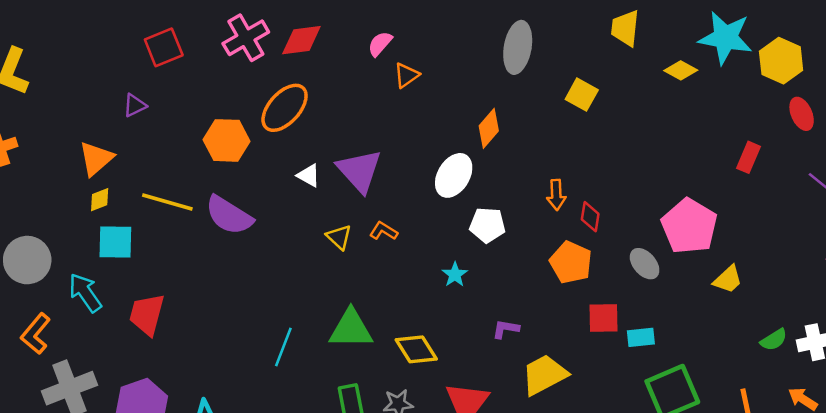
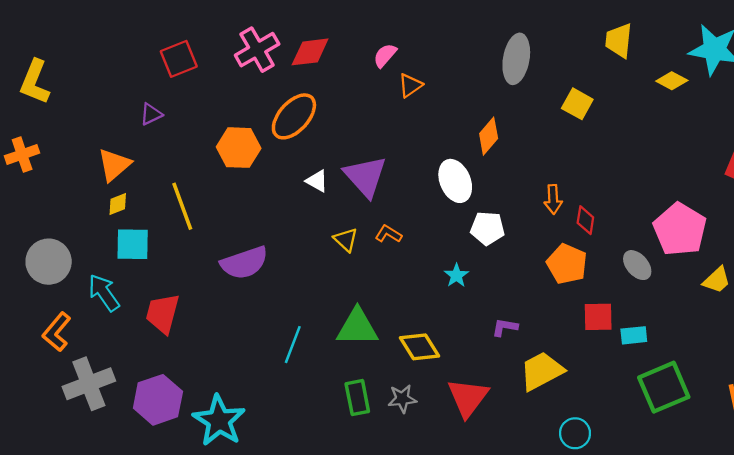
white ellipse: (454, 175) -> (455, 181), turned -54
yellow line: (167, 202) -> (182, 206), turned 54
purple semicircle: (229, 215) -> (244, 263), moved, turned -51

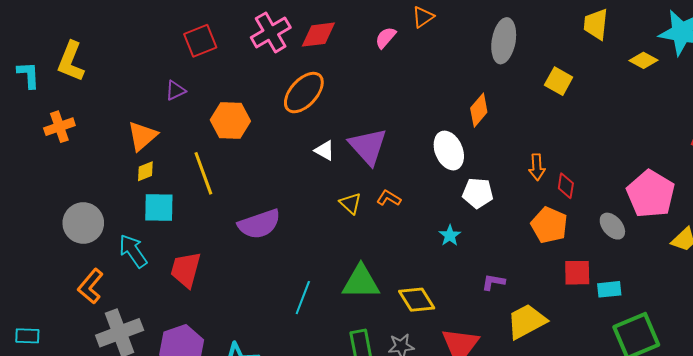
orange triangle: (410, 85) -> (423, 17), moved
orange hexagon: (239, 148) -> (230, 120), moved

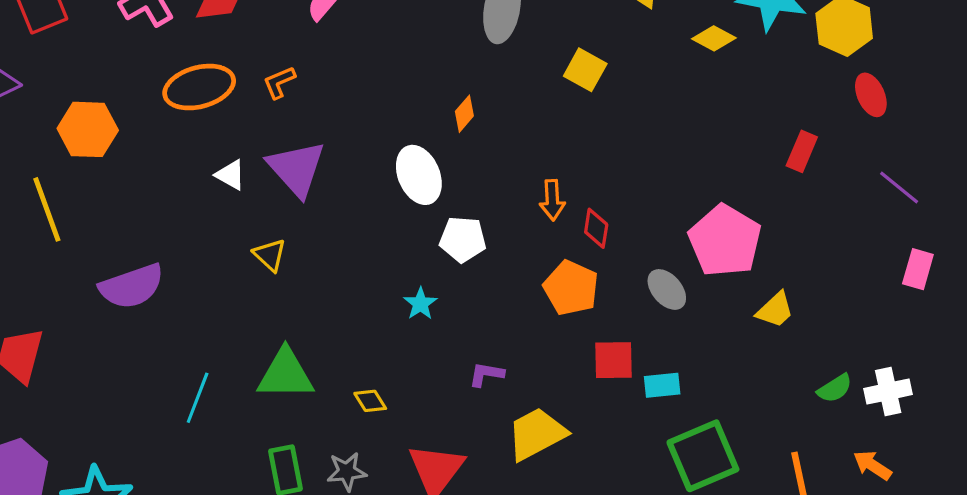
orange ellipse: (304, 93) -> (199, 87), turned 33
orange diamond: (479, 110) -> (464, 114), size x0.7
orange L-shape: (389, 198) -> (279, 82), moved, turned -55
yellow diamond: (417, 300) -> (370, 401), size x0.6

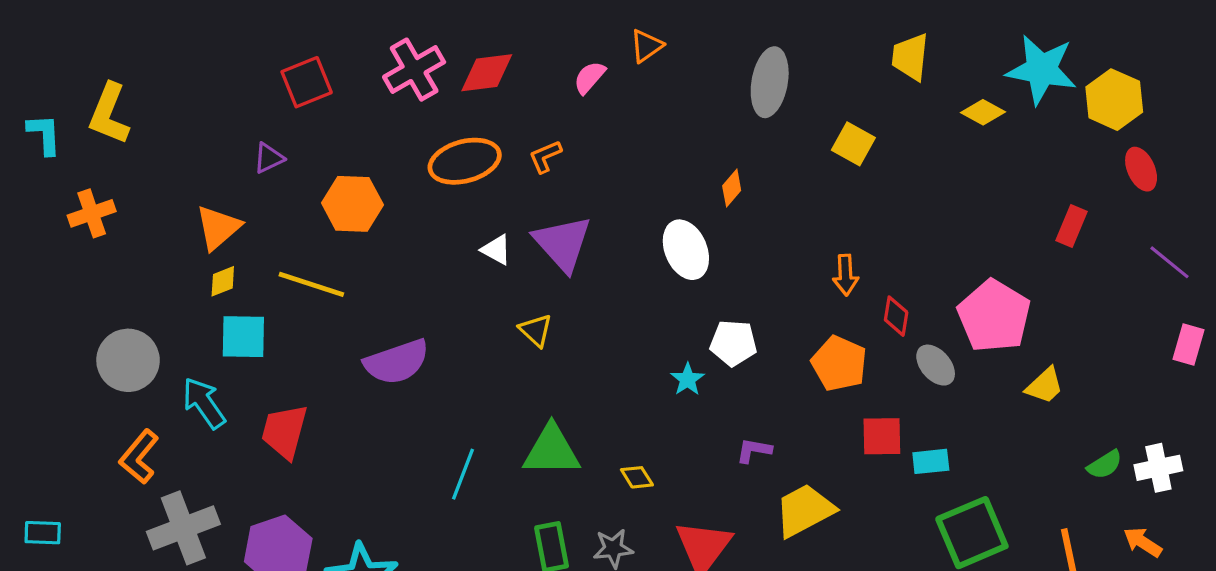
orange arrow: (552, 200) -> (846, 275), moved
yellow line: (47, 209) -> (311, 284), turned -52
red diamond: (596, 228) -> (896, 316), moved
white pentagon: (463, 239) -> (733, 343), moved

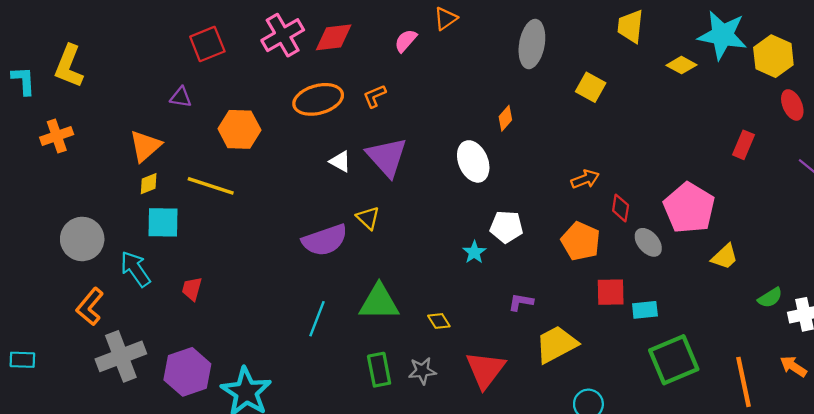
purple triangle: (269, 158) -> (181, 97), turned 35
orange arrow: (846, 275) -> (585, 179), turned -108
purple semicircle: (397, 362) -> (325, 240), moved
red trapezoid: (284, 431) -> (192, 289), size x0.6
green semicircle: (1105, 465) -> (770, 298), moved

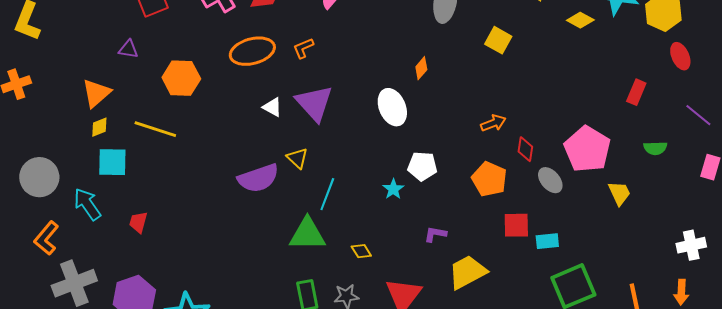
yellow trapezoid: (725, 257) -> (619, 193), turned -72
green semicircle: (770, 298) -> (655, 148), moved, turned 30
cyan line: (317, 319) -> (327, 194), moved
orange arrow: (793, 366) -> (681, 292), turned -120

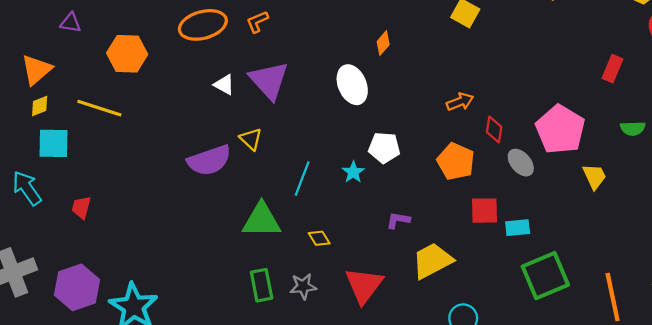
cyan line: (327, 194) -> (302, 179), moved

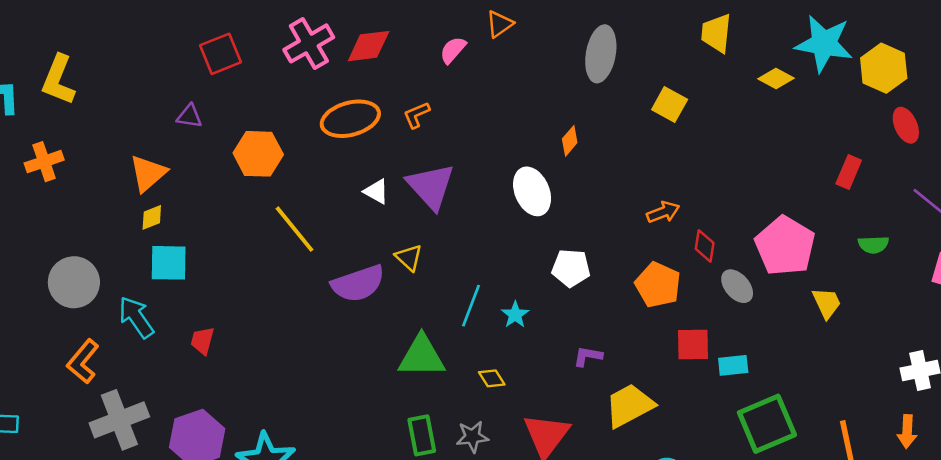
yellow line: (99, 108) -> (295, 229), moved, turned 33
cyan star: (353, 172) -> (515, 315), moved

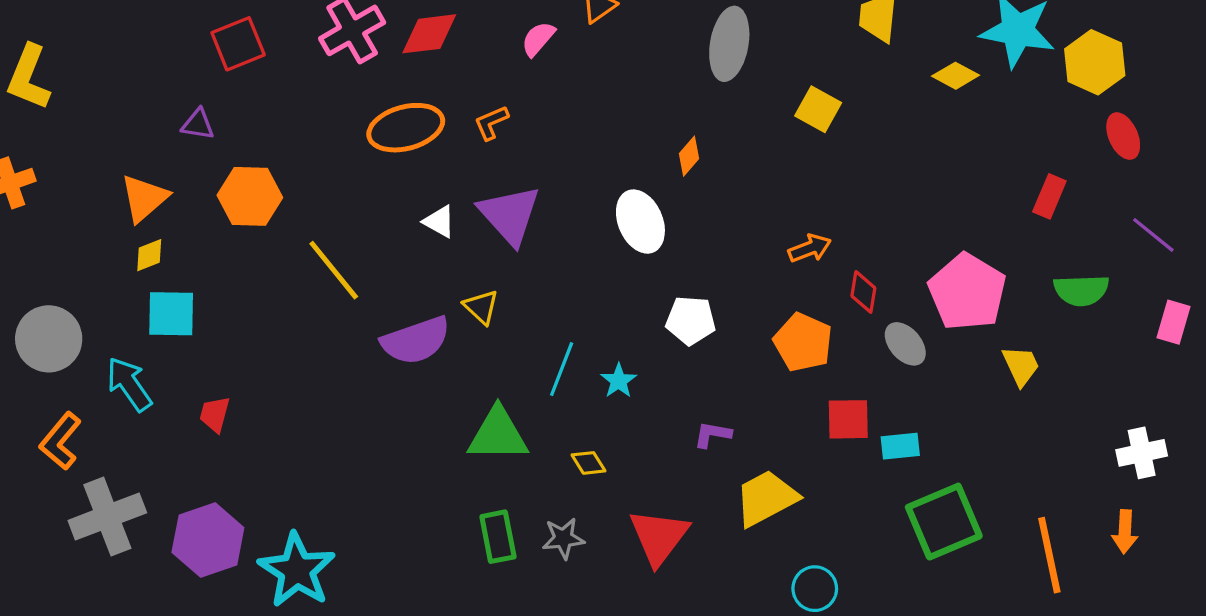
orange hexagon: (258, 154) -> (250, 196), moved
green semicircle: (873, 245) -> (1081, 290), size x1.4

